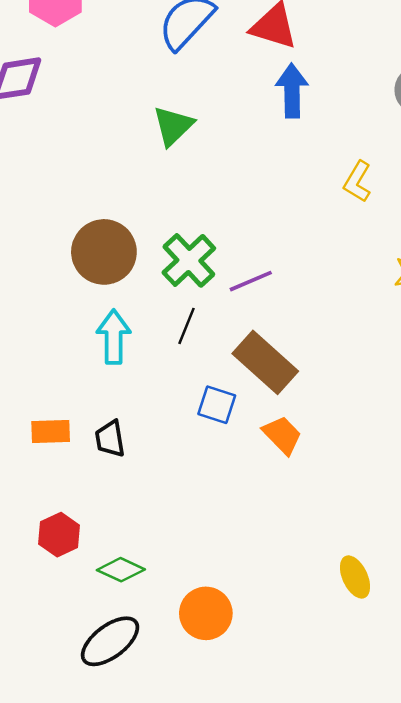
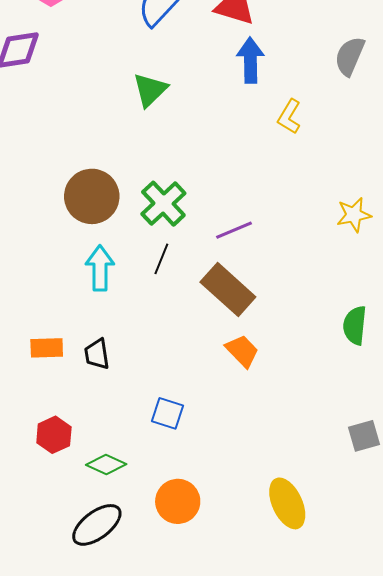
yellow L-shape: (357, 182) -> (289, 117), moved
purple line: (251, 281) -> (234, 230), moved
blue square: (217, 405) -> (167, 413), moved
yellow ellipse: (355, 577) -> (287, 503), moved, size x1.4

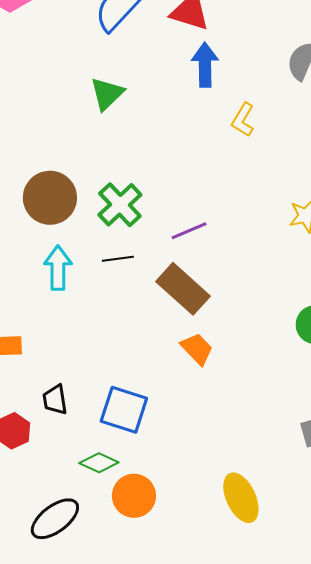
black line: (161, 259) -> (118, 259), turned 60
black trapezoid: (97, 354) -> (55, 400), moved
blue square: (167, 413) -> (124, 410), size x1.5
green diamond: (106, 465) -> (99, 463), moved

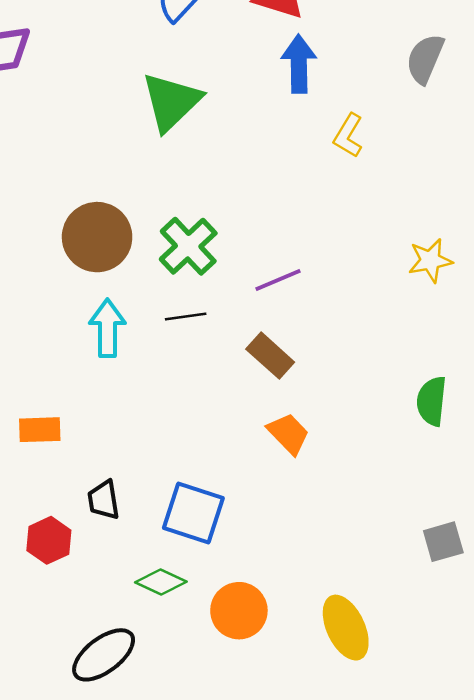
green triangle: (107, 94) -> (171, 102), size x1.4
brown rectangle: (183, 289) -> (270, 356), size x0.7
orange circle: (134, 496) -> (239, 611), moved

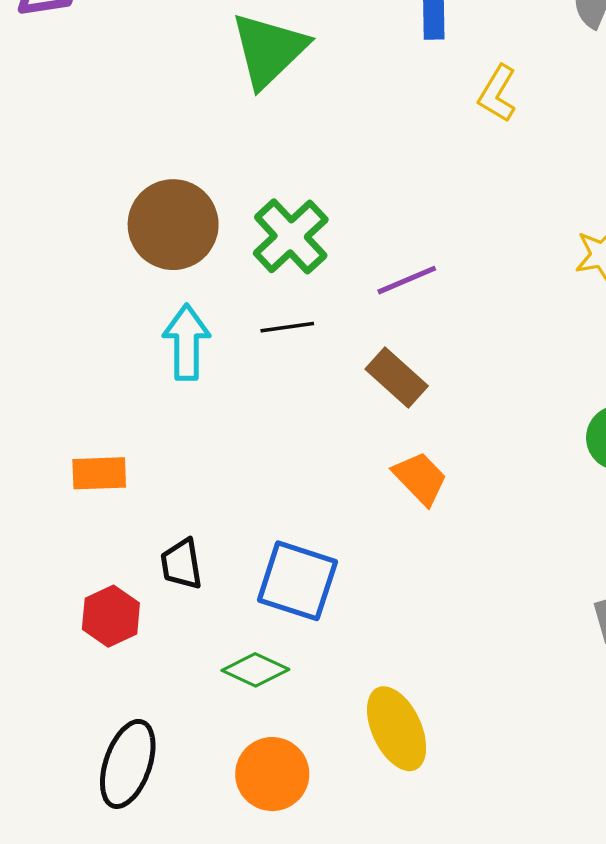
orange circle: (239, 611) -> (272, 774), moved
yellow ellipse: (346, 628) -> (397, 729), moved
black ellipse: (104, 655) -> (128, 764), moved, turned -34

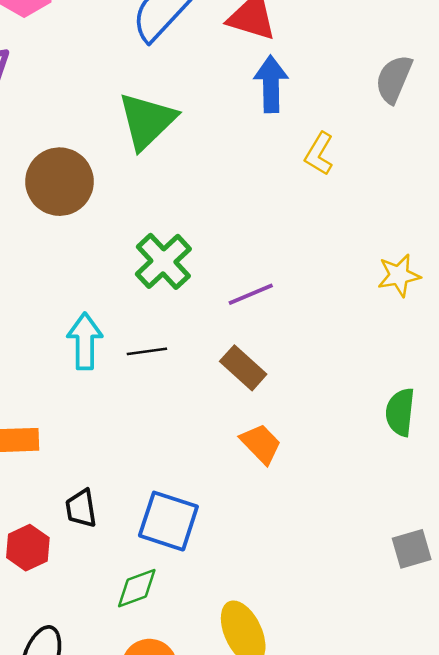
brown circle: (173, 225) -> (60, 182), moved
black line: (287, 327) -> (147, 351), moved
green diamond: (255, 670) -> (137, 588), turned -45

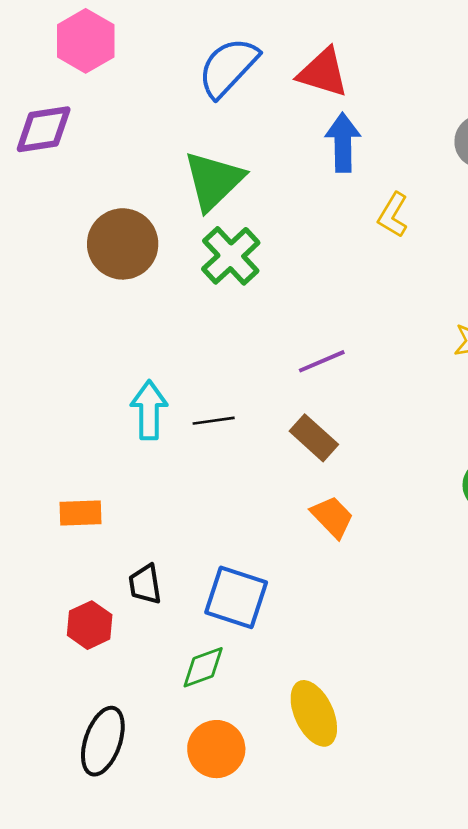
green cross: (163, 261) -> (231, 256), moved

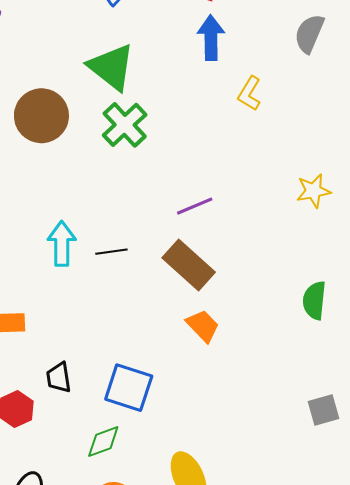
green triangle: (214, 181) -> (111, 67), turned -38
brown rectangle: (314, 438) -> (189, 265), size x1.4

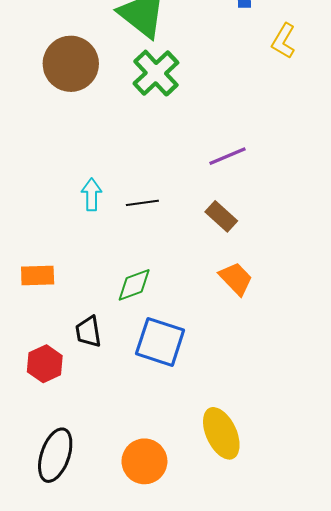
cyan arrow: (62, 244) -> (92, 195), size x0.7
brown rectangle: (189, 265) -> (221, 216), size x0.6
green diamond: (103, 441) -> (134, 285), moved

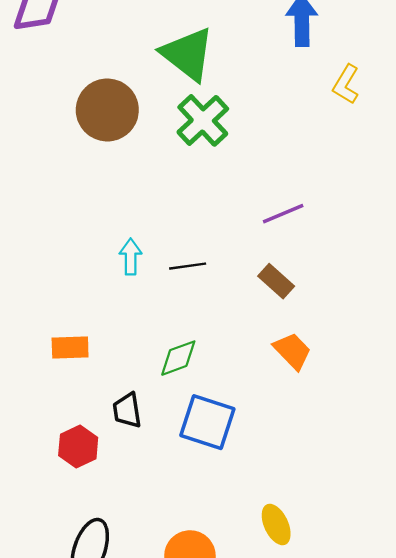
yellow ellipse: (221, 433) -> (276, 525), size x0.7

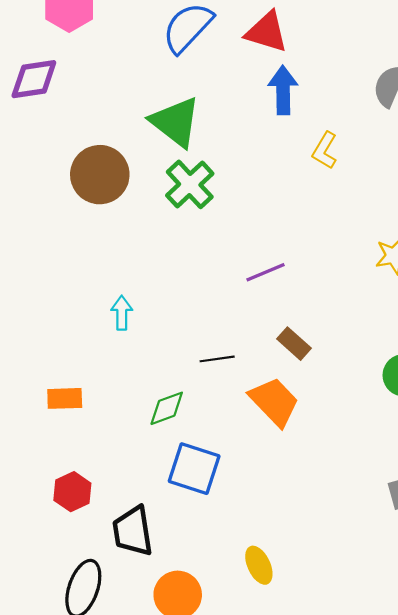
black line: (188, 266) -> (217, 359), moved
brown rectangle: (276, 281) -> (294, 344), moved
orange trapezoid: (292, 351) -> (274, 402), size x1.4
black trapezoid: (127, 410) -> (133, 531), moved, size x1.5

